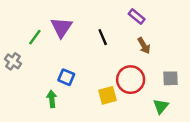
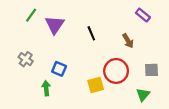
purple rectangle: (137, 17) -> (143, 15), moved
green line: (35, 37) -> (31, 15), moved
gray cross: (13, 61) -> (26, 59), moved

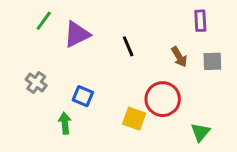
purple rectangle: (143, 15) -> (200, 21), turned 48
purple triangle: (55, 25) -> (77, 34), turned 30
gray square: (152, 70) -> (212, 61), moved
yellow square: (96, 85) -> (134, 119), turned 35

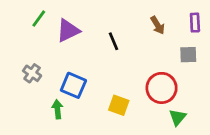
purple rectangle: (200, 21) -> (195, 23), moved
brown arrow: (179, 57) -> (158, 25), moved
blue square: (83, 96) -> (73, 85), size x1.4
red circle: (163, 99) -> (162, 88), moved

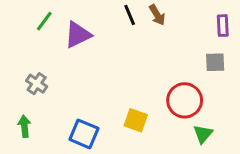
brown arrow: (158, 25) -> (157, 15), moved
black line: (113, 41) -> (130, 15), moved
blue square: (73, 85) -> (84, 134), moved
green arrow: (57, 109) -> (24, 126), moved

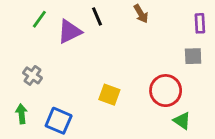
black line: (130, 15) -> (97, 16), moved
yellow square: (136, 120) -> (109, 95), moved
blue square: (84, 134) -> (59, 121), moved
green triangle: (203, 134) -> (182, 121), turned -36

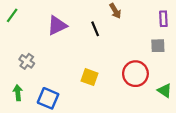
black line: (97, 16) -> (95, 29), moved
green line: (39, 19) -> (12, 15), moved
green triangle: (182, 121) -> (165, 90), moved

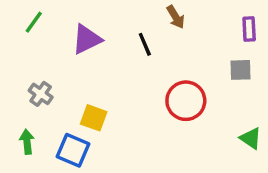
green line: (12, 15) -> (34, 22), moved
red circle: (135, 74) -> (186, 101), moved
yellow square: (90, 77) -> (94, 118), moved

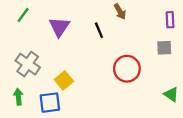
purple triangle: (87, 39) -> (59, 27), turned -30
gray cross: (41, 94) -> (28, 64), size x1.5
yellow square: (94, 118) -> (64, 80), turned 30
blue square: (73, 150) -> (50, 103), turned -30

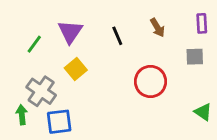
brown arrow: (120, 12) -> (157, 28), moved
green line: (23, 15) -> (34, 44), moved
gray cross: (28, 64) -> (41, 91), moved
yellow square: (64, 80) -> (76, 69), moved

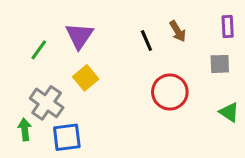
black line: (117, 36) -> (146, 40), moved
green triangle: (203, 112) -> (229, 112), moved

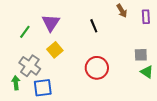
brown arrow: (178, 31) -> (122, 11), moved
gray square: (220, 64) -> (141, 55), moved
red circle: (170, 92) -> (97, 68), moved

